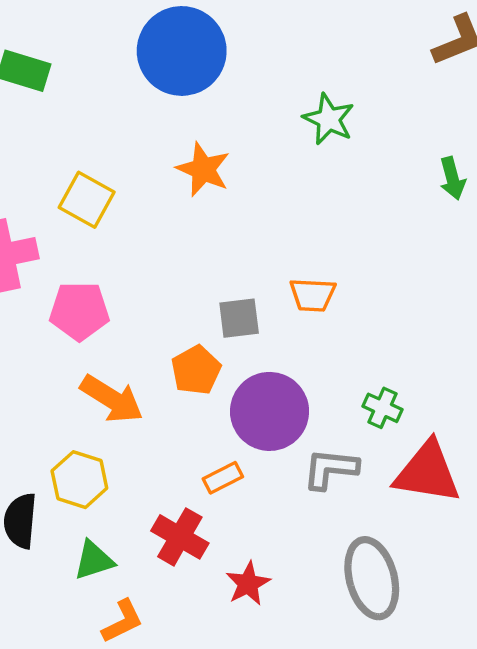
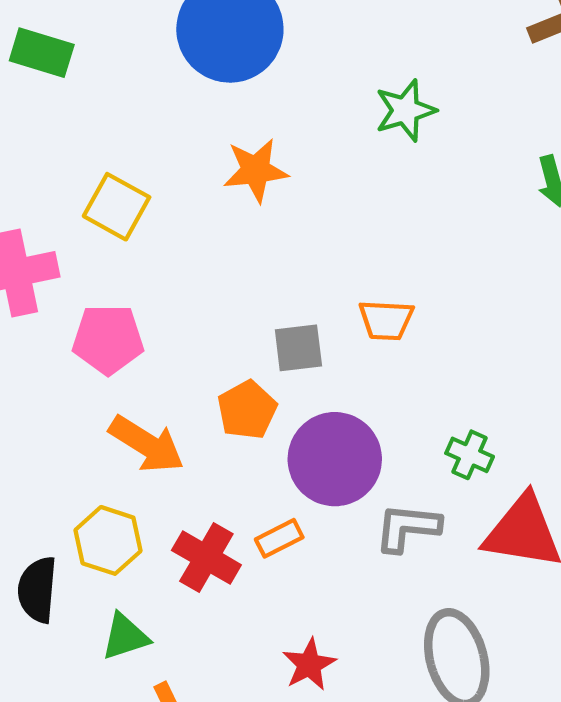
green star: (329, 119) -> (405, 110), turned 30
orange star: (203, 169) -> (256, 170), turned -30
red cross: (180, 537) -> (206, 558), moved

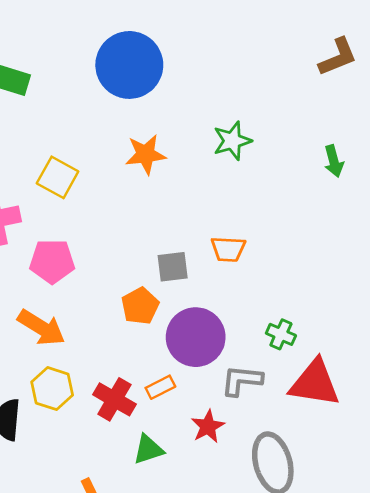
green star: (405, 110) -> (232, 141), moved
orange arrow: (147, 444) -> (41, 328), moved
green triangle: (125, 637) -> (148, 449), moved
red star: (309, 665) -> (208, 426), moved

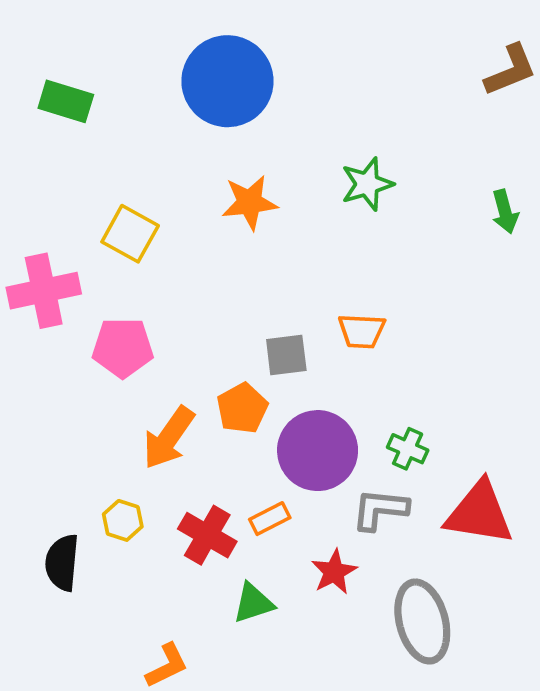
orange arrow: (41, 328) -> (169, 438), moved, turned 93
green cross: (281, 334) -> (408, 449), moved
yellow hexagon: (52, 389) -> (123, 520), size x0.7

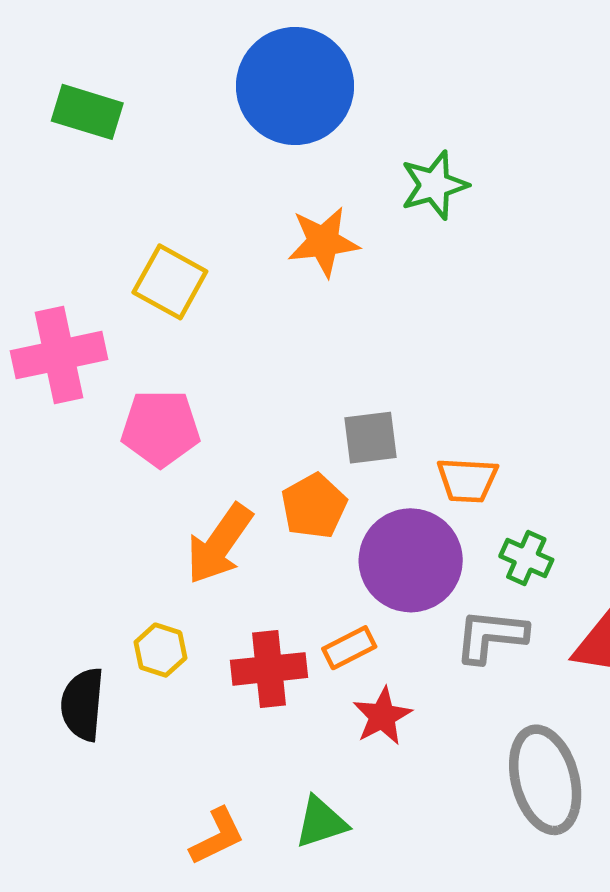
green star: (367, 184) -> (434, 185), moved
orange trapezoid: (362, 331) -> (467, 480), moved
red cross: (207, 535) -> (269, 669), turned -36
red star: (334, 572) -> (382, 716), moved
green triangle: (253, 603) -> (321, 822), moved

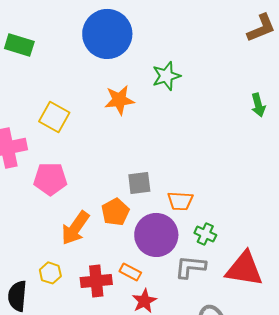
orange rectangle: (349, 648) -> (130, 272), turned 55

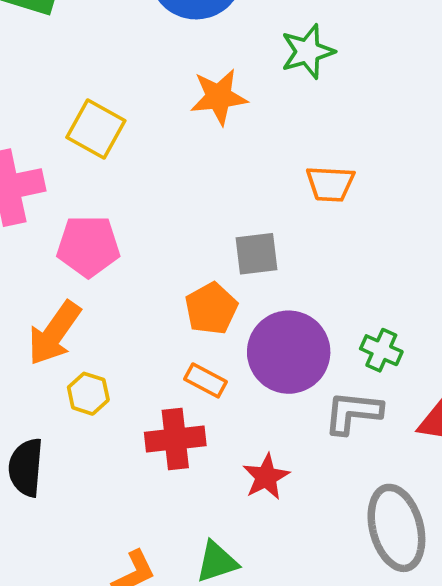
orange trapezoid: (180, 201) -> (330, 184), moved
orange arrow: (75, 228) -> (54, 333), moved
orange rectangle: (130, 272) -> (205, 380), moved
yellow hexagon: (50, 273) -> (88, 394), moved

